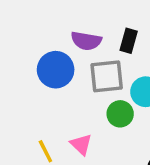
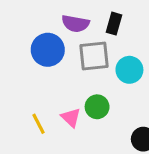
green circle: (120, 114) -> (97, 107), moved

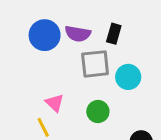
blue circle: (48, 50) -> (45, 35), moved
pink triangle: (71, 118) -> (55, 103), moved

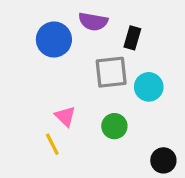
purple semicircle: (78, 34) -> (93, 22), moved

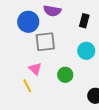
black rectangle: (132, 38) -> (84, 21), moved
gray square: (111, 72) -> (45, 42), moved

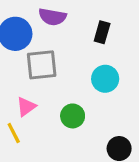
pink triangle: (35, 69) -> (26, 107), turned 40

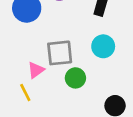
gray square: (42, 65) -> (60, 53), moved

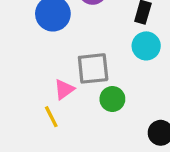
cyan circle: (103, 46) -> (146, 46), moved

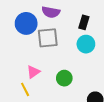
gray square: (93, 68) -> (48, 38), moved

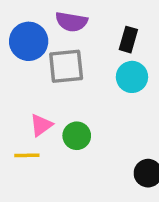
green circle: (64, 78) -> (77, 136), moved
yellow line: (25, 89) -> (27, 155), turned -64

